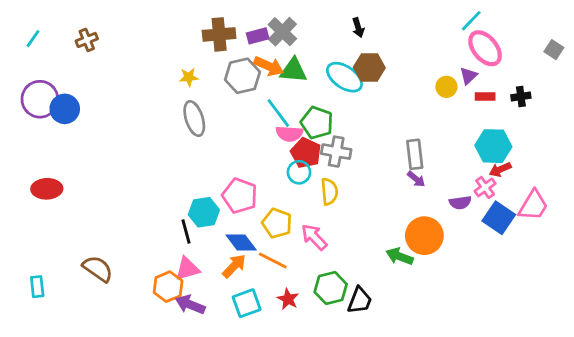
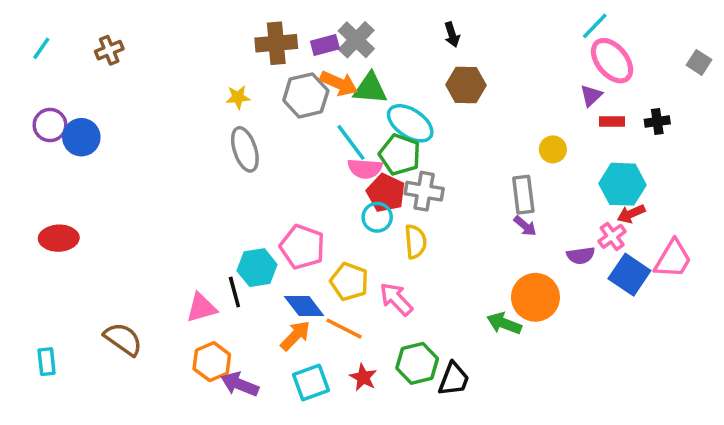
cyan ellipse: (344, 77) -> (410, 123), moved
yellow circle: (446, 87) -> (553, 149), moved
purple circle: (40, 99) -> (50, 125), size x0.7
pink triangle: (187, 269) -> (201, 308), moved

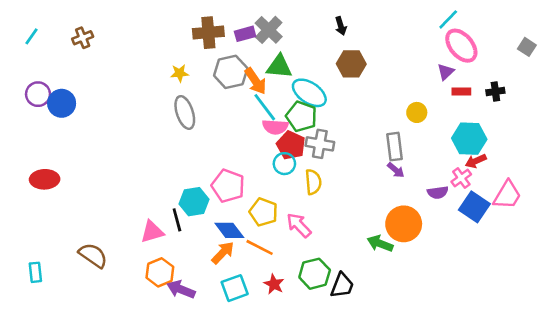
orange arrow: (339, 83) -> (256, 81), moved, turned 32

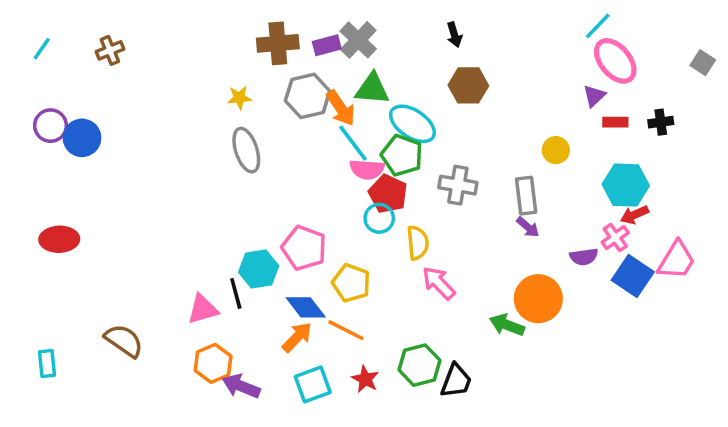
gray cross: (320, 144) -> (458, 185), moved
pink arrow: (299, 225) -> (439, 283), moved

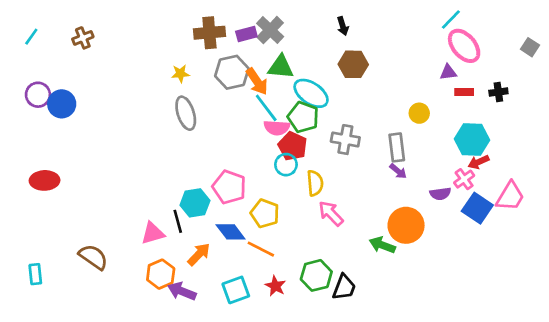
purple triangle: (594, 96) -> (448, 72), turned 36
orange arrow: (297, 337) -> (199, 254), moved

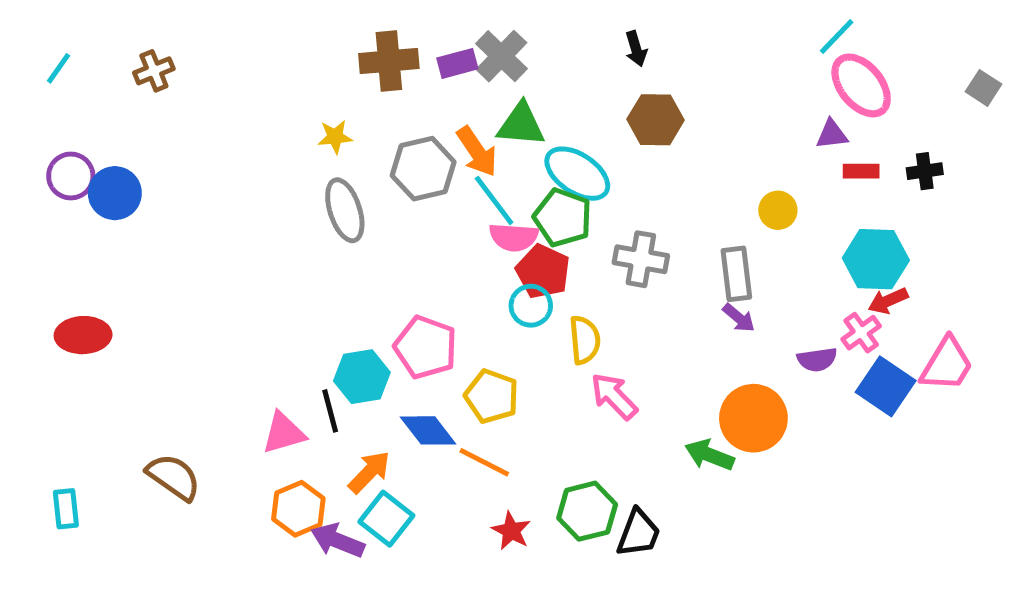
gray hexagon: (232, 72) -> (423, 169), moved
cyan square: (236, 290) -> (386, 519), moved, turned -32

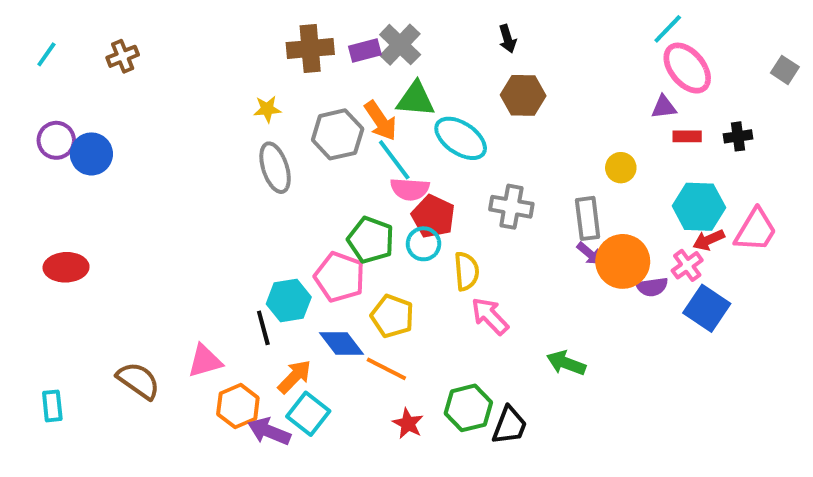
green pentagon: (563, 218) -> (371, 240), moved
pink trapezoid: (947, 364) -> (756, 230), moved
orange circle: (753, 418) -> (623, 261), moved
pink triangle: (284, 433) -> (205, 361), moved

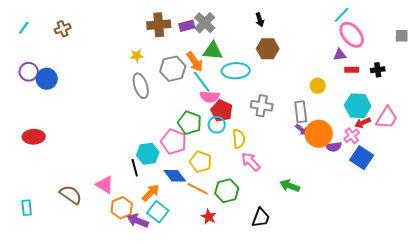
gray square: (785, 70) -> (402, 36), turned -32
cyan ellipse: (461, 138) -> (236, 71), turned -36
pink triangle: (205, 361) -> (105, 185), turned 48
green hexagon: (468, 408) -> (227, 191), moved

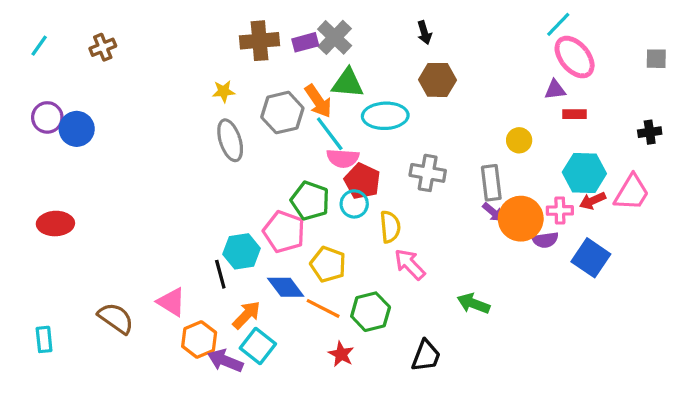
black cross: (378, 70) -> (650, 132), moved
pink cross: (352, 136) -> (560, 210), moved, turned 35

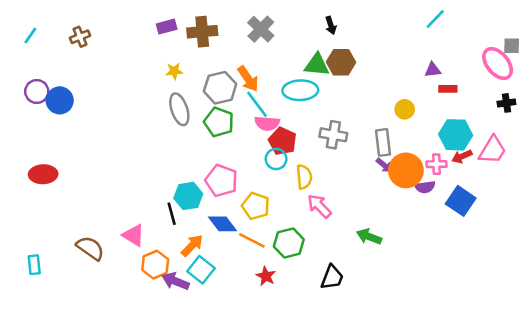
purple rectangle: (305, 42) -> (167, 27), moved
pink ellipse: (575, 57) -> (498, 64), moved
green triangle: (348, 83) -> (317, 65), moved
green pentagon: (310, 201) -> (219, 122), moved

